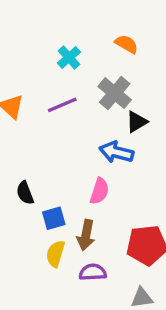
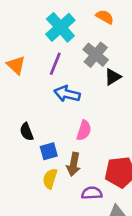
cyan cross: (69, 58) -> (60, 27), size x1.6
purple line: (62, 105) -> (55, 64), turned -45
blue arrow: (116, 152) -> (67, 94), moved
purple semicircle: (93, 272) -> (92, 193), moved

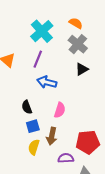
gray cross: (96, 55) -> (78, 44), moved
black semicircle: (27, 132) -> (27, 107), moved

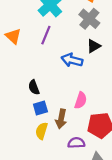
blue arrow: (47, 82) -> (72, 60), moved
pink semicircle: (60, 110) -> (81, 100), moved

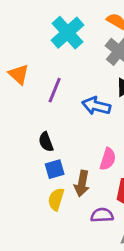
purple line: (46, 35) -> (55, 90), moved

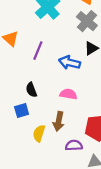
pink semicircle: (108, 159) -> (68, 94), moved, turned -98
blue square: (55, 169) -> (22, 110), moved

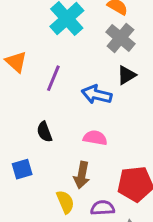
blue square: (22, 110) -> (22, 169), moved
yellow semicircle: (39, 133) -> (65, 202), moved, turned 140

